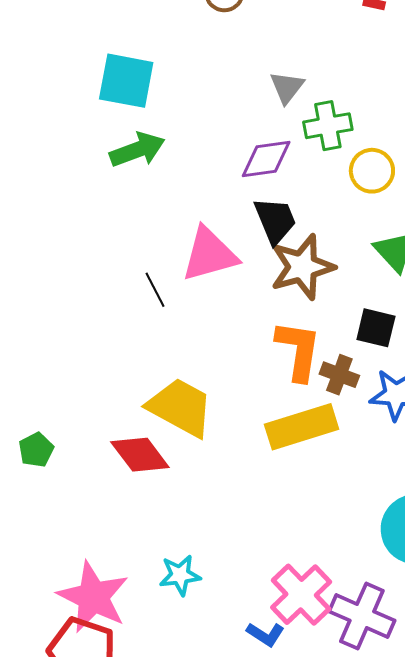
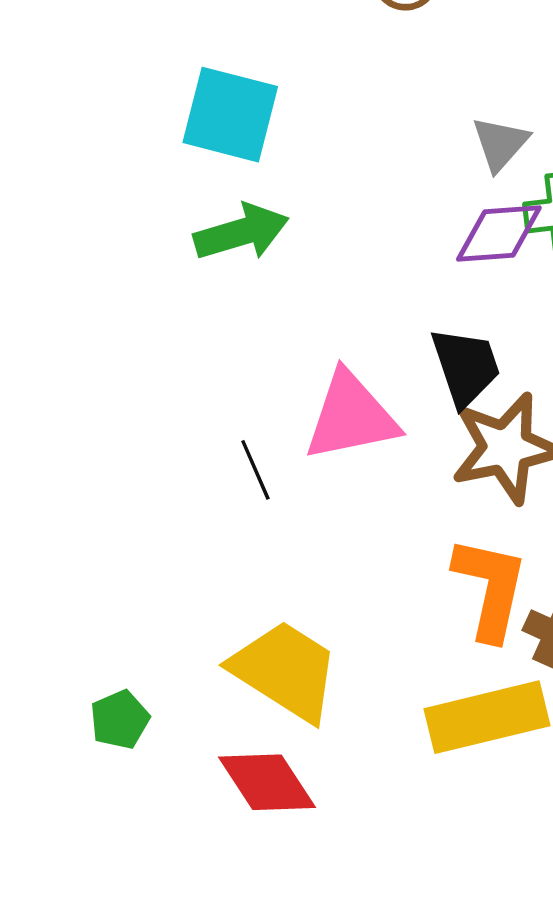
purple diamond: (266, 159) -> (499, 234), moved
green pentagon: (36, 450) -> (120, 720), moved
red diamond: (140, 455) -> (267, 782), moved

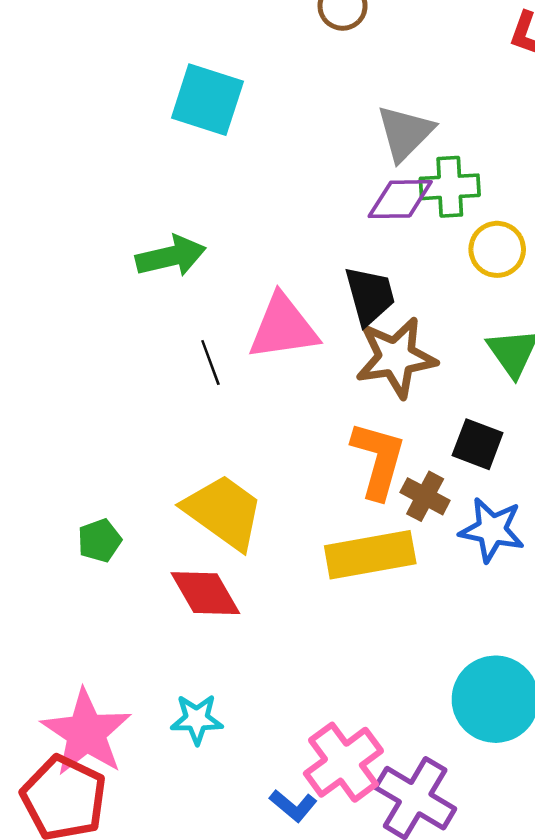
gray triangle: (500, 144) -> (405, 133), size x1.4
green arrow: (241, 232) -> (171, 256), moved

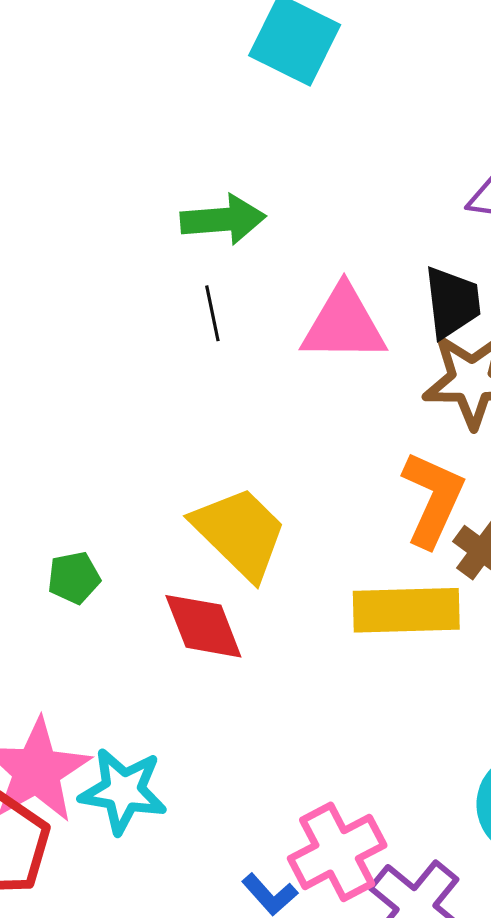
black line: (210, 363) -> (212, 313), moved
green pentagon: (100, 541) -> (74, 578), moved
cyan star: (197, 719) -> (123, 791), moved, size x1.4

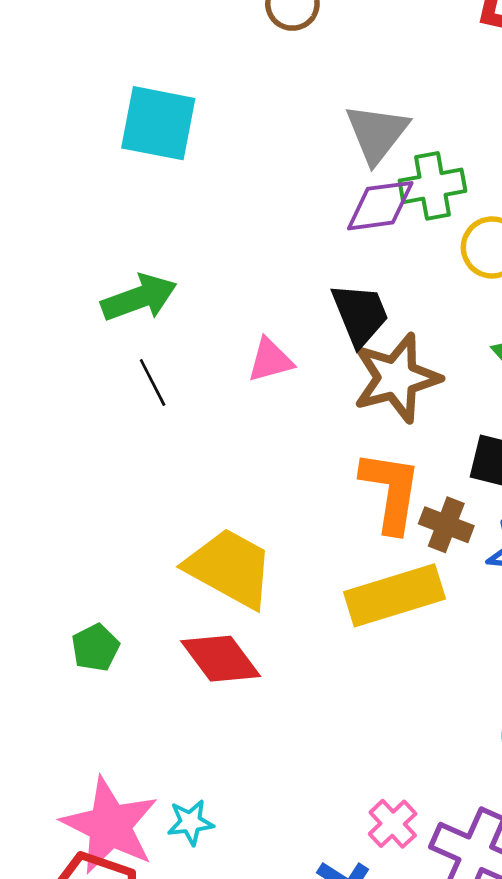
pink triangle: (344, 324) -> (270, 360), size x0.6
cyan star: (123, 791) -> (190, 822), size x0.6
pink cross: (337, 852) -> (393, 824), size x0.6

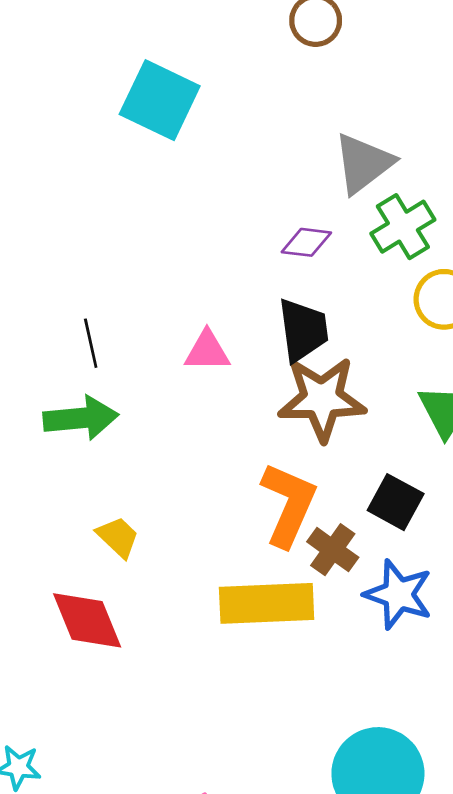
green cross: (432, 186) -> (403, 227), turned -36
purple diamond: (380, 206) -> (306, 242), moved, size x0.7
green arrow: (139, 298) -> (81, 418), moved
yellow trapezoid: (230, 568) -> (118, 537), size x0.5

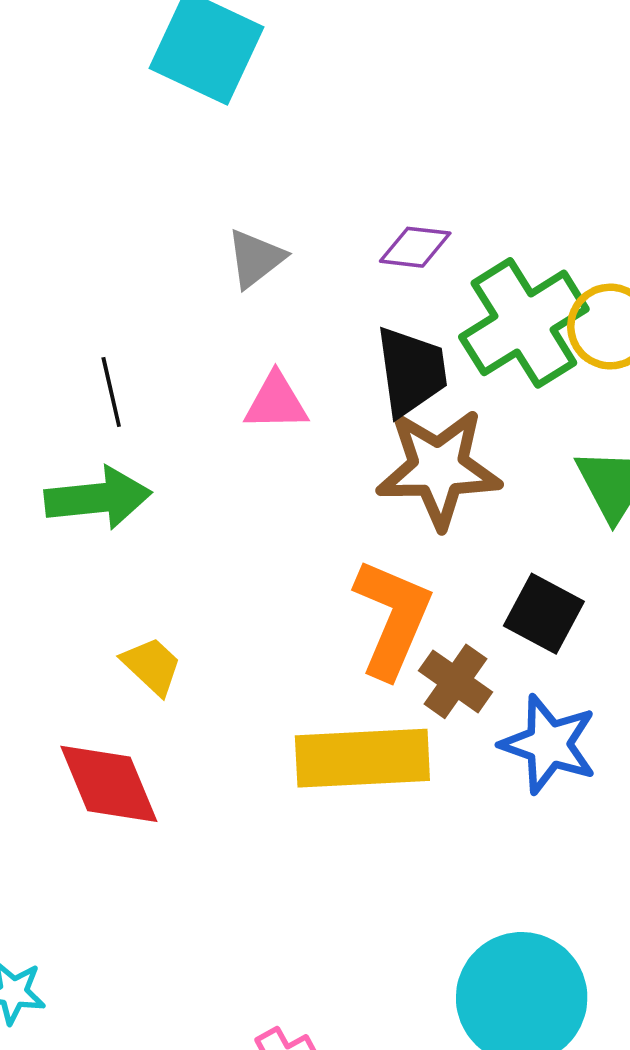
gray triangle: (363, 163) -> (256, 258), moved, size x0.7
green cross: (403, 227) -> (524, 323), moved, size x1.4

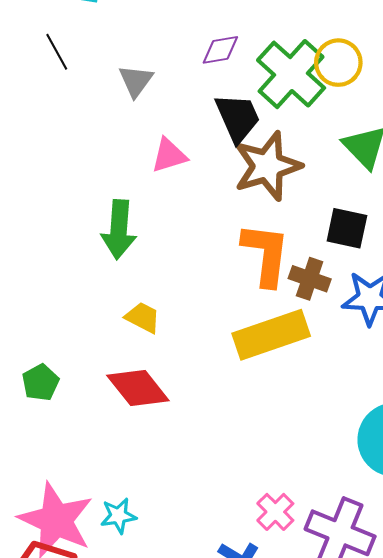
black line: (111, 392) -> (57, 52), moved
green arrow: (98, 498) -> (119, 230), moved, turned 116

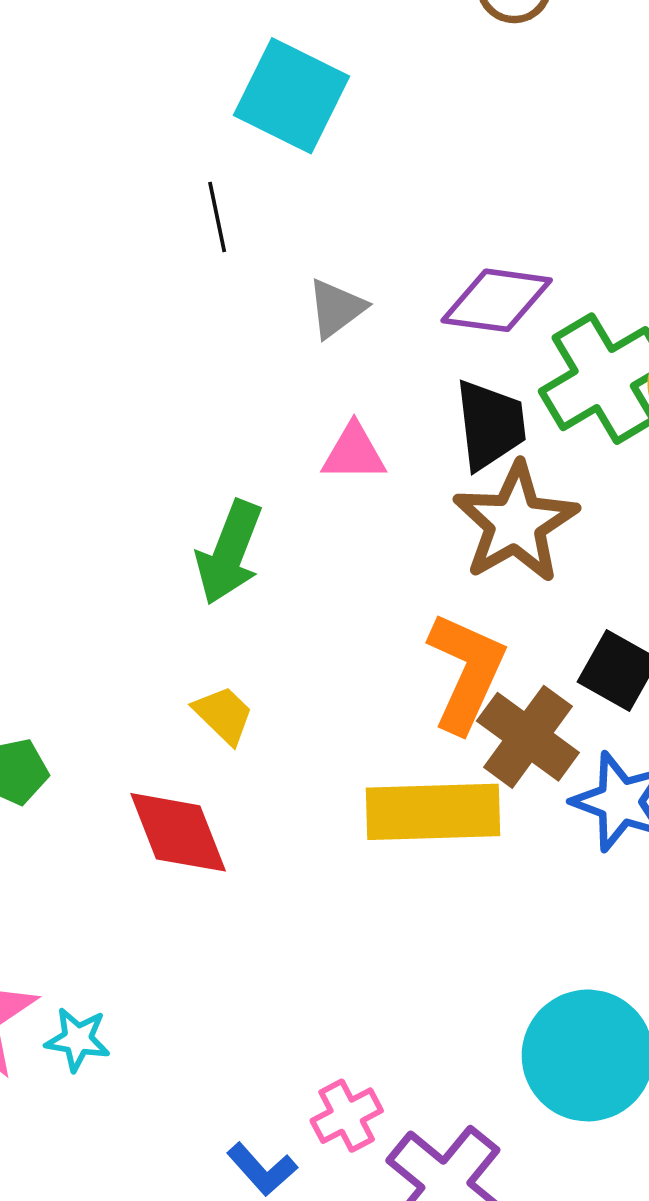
purple diamond: (220, 50) -> (497, 300), size x1.5
brown star: (267, 166) -> (516, 523), turned -30
brown cross: (310, 279) -> (528, 737), size x1.4

